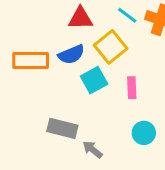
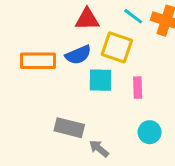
yellow square: (111, 47) -> (117, 47), turned -32
cyan square: (94, 80) -> (100, 80), turned 30

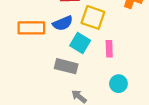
cyan square: (100, 80) -> (80, 43), turned 30
gray rectangle: (69, 128) -> (66, 66), moved

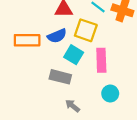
pink rectangle: (109, 49) -> (101, 60), size x1.5

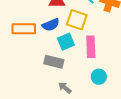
cyan square: (74, 55) -> (66, 42), turned 36

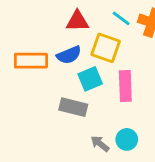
cyan circle: (99, 77) -> (127, 139), moved
gray arrow: (65, 88) -> (100, 144), moved

